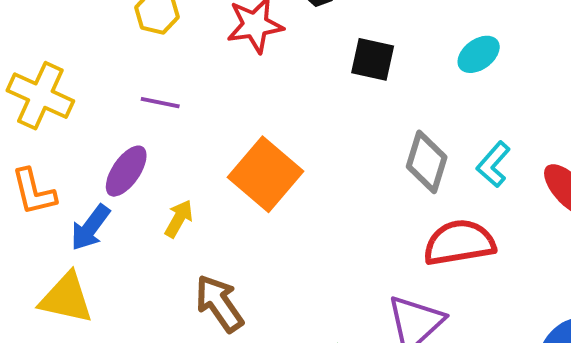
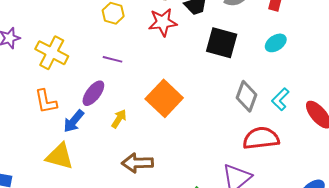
black square: (373, 59) -> (222, 43), size x1.4
brown arrow: (219, 303) -> (137, 163), turned -60

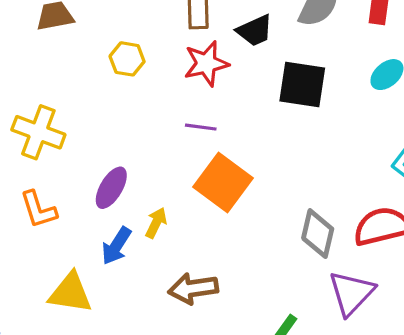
purple line: (112, 59) -> (201, 127), moved
gray diamond: (246, 96) -> (318, 234), moved
blue arrow: (74, 121) -> (116, 246), moved

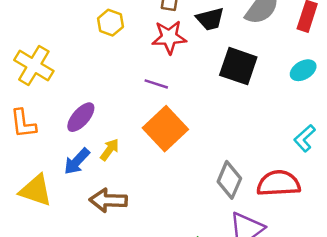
brown arrow: (193, 288) -> (108, 200), moved

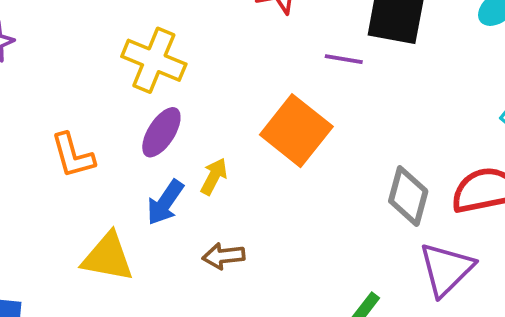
yellow cross: (34, 65) -> (154, 60), moved
purple line: (156, 84) -> (344, 59), moved
brown arrow: (108, 200) -> (224, 256), size x0.7

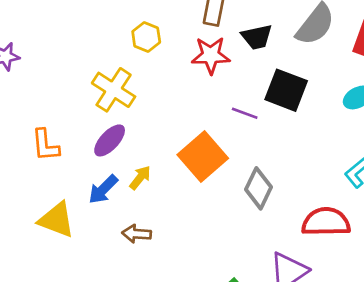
gray diamond: (408, 196) -> (258, 188), moved

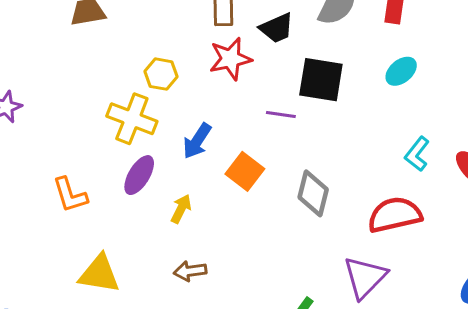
yellow hexagon: (146, 37) -> (161, 74), moved
orange square: (203, 157) -> (245, 171), size x0.7
blue arrow: (103, 189) -> (197, 141), moved

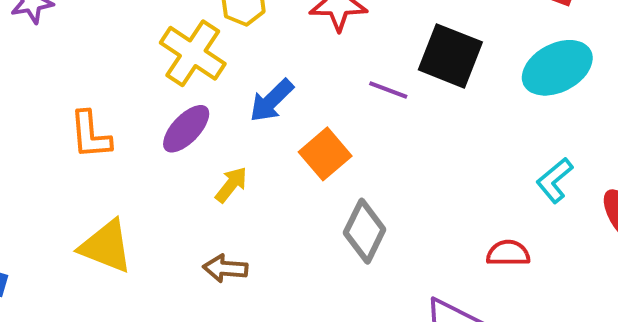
cyan ellipse: (401, 71) -> (557, 68), size x1.6
gray diamond: (313, 193) -> (365, 231), moved
red semicircle: (395, 215) -> (508, 253), size x0.6

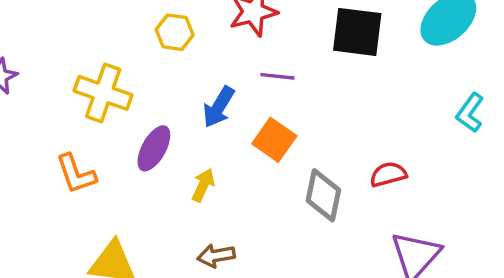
yellow cross: (193, 53) -> (103, 93), moved
purple line: (388, 90) -> (277, 76), moved
red semicircle: (508, 253) -> (388, 174), moved

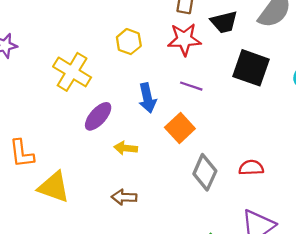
blue arrow: (219, 107) -> (147, 98), turned -56
orange L-shape: (76, 174) -> (22, 154), moved
yellow arrow: (203, 185) -> (126, 148), turned -120

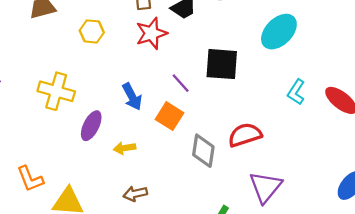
yellow hexagon: (129, 42) -> (92, 31), moved
black square: (251, 68) -> (222, 64), moved
purple line: (191, 86) -> (181, 83), moved, turned 45
red semicircle: (251, 168) -> (245, 135), size x1.4

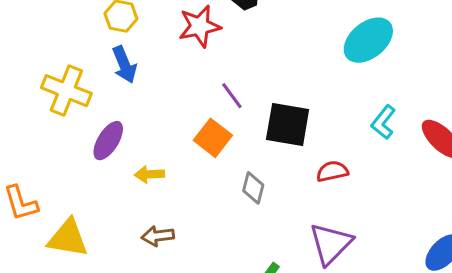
black square: (222, 64) -> (288, 124), moved
blue arrow: (132, 97) -> (124, 65), moved
red semicircle: (245, 135) -> (332, 171), moved, size x0.7
gray diamond: (203, 151) -> (253, 188), size x0.7

